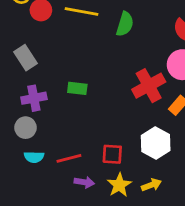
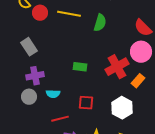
green rectangle: (77, 88) -> (80, 67), moved
red square: (112, 154) -> (86, 103), moved
cyan semicircle: (34, 157) -> (53, 94), moved

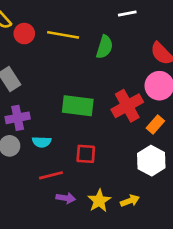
green rectangle: (80, 67) -> (78, 106), size x1.6
white hexagon: (122, 108) -> (151, 161), moved

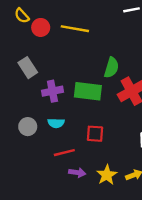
green semicircle: (105, 47) -> (111, 68), moved
purple cross: (18, 118) -> (52, 91), moved

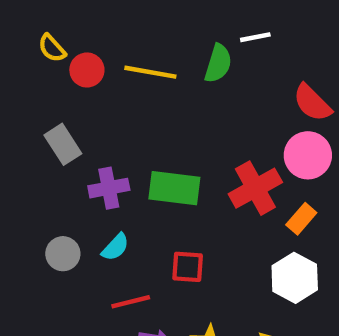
green semicircle: (111, 68) -> (218, 63), moved
cyan semicircle: (56, 123) -> (115, 247), turned -49

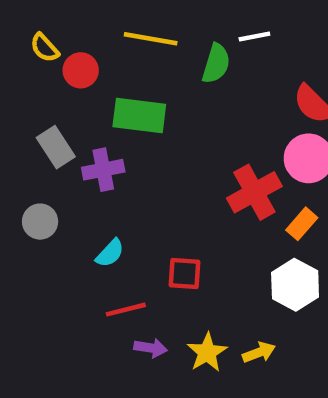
yellow line: (150, 72) -> (151, 39), moved
purple cross: (109, 188) -> (103, 170), moved
green rectangle: (174, 188) -> (139, 115), moved
gray circle: (63, 254) -> (40, 222), moved

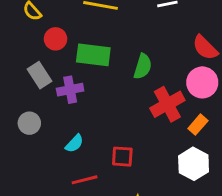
green semicircle: (216, 64) -> (143, 66), moved
red circle: (81, 70) -> (56, 39), moved

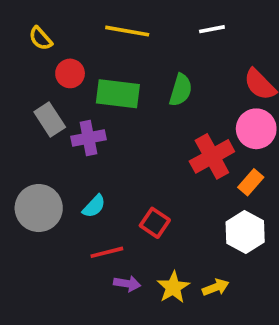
green semicircle: (143, 66) -> (181, 90), moved
gray circle: (29, 123) -> (39, 208), moved, size x1.6
red square: (122, 157) -> (155, 223), turned 30

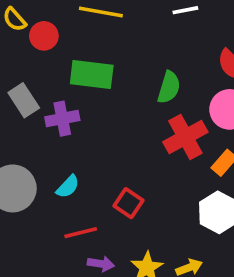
red circle: (70, 73) -> (44, 36), moved
green semicircle: (181, 90) -> (169, 87), moved

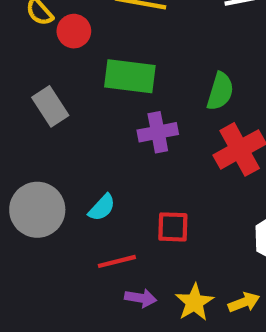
purple cross: (62, 119) -> (158, 132), moved
red square: (128, 203) -> (173, 227), turned -32

